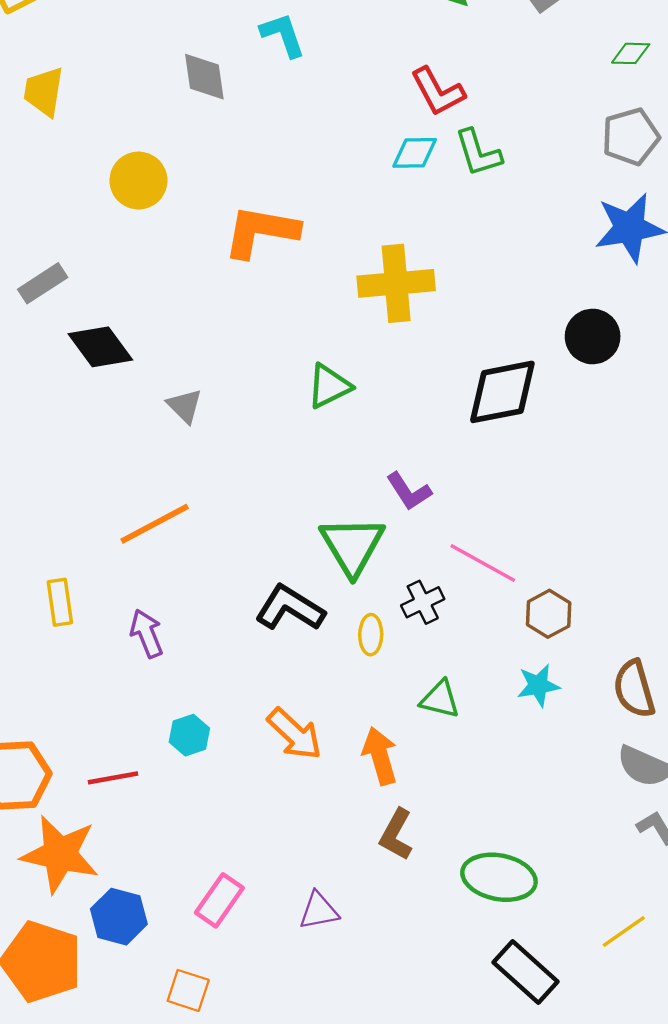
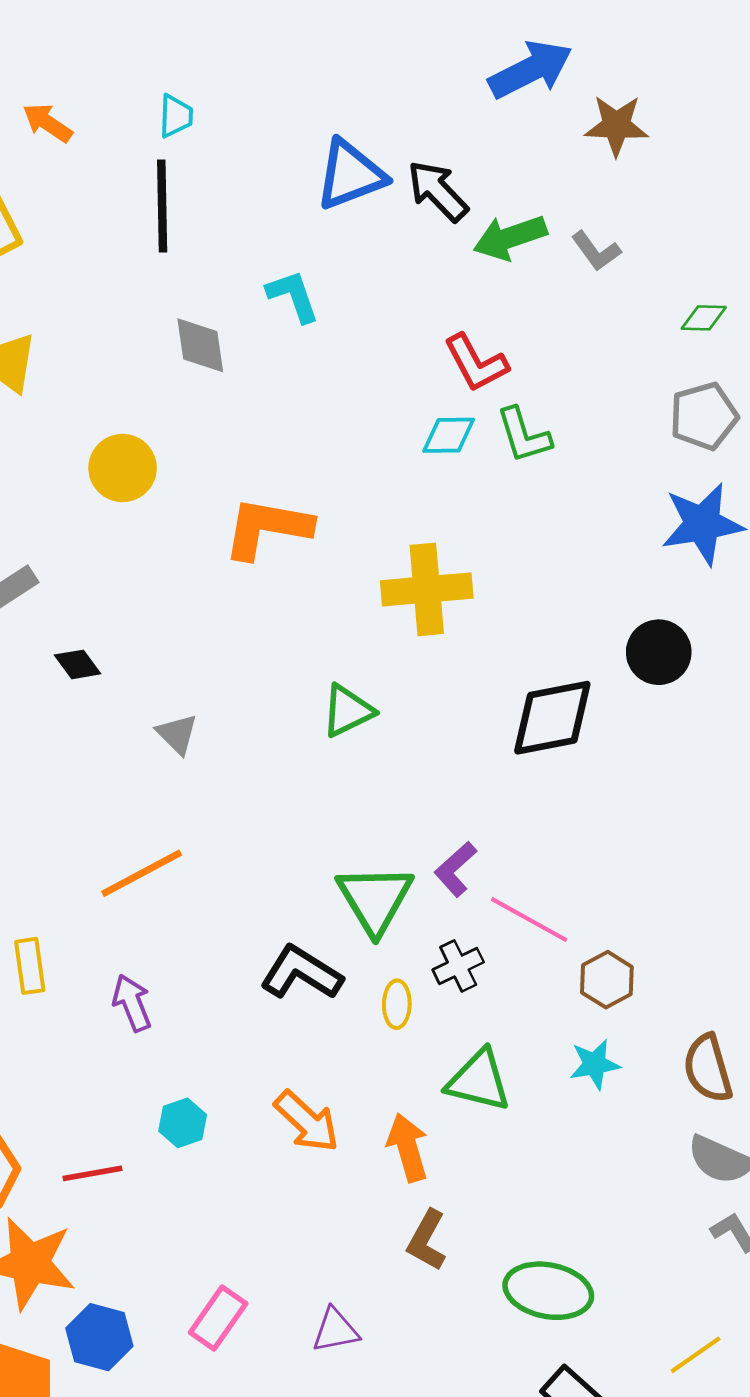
black diamond: (100, 347) -> (78, 664), size x0.6
purple L-shape: (409, 491) -> (455, 869), moved, turned 81
green triangle: (440, 699) -> (479, 1081), size x1.4

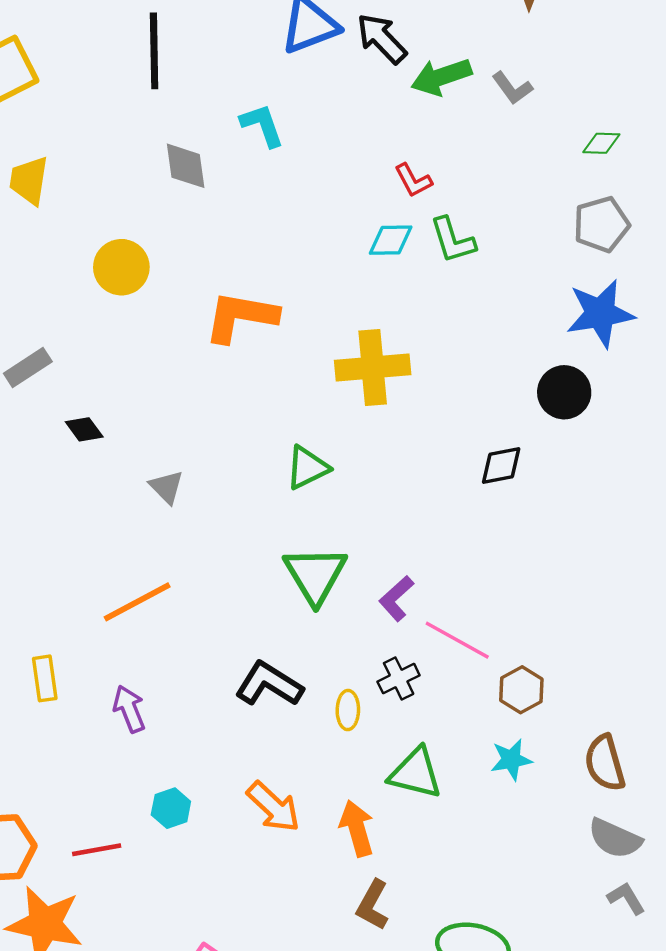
red L-shape: (476, 363) -> (413, 180), size x0.7
black circle: (659, 652) -> (564, 392), moved
black diamond: (552, 718) -> (501, 466), moved, size x0.6
green triangle: (375, 899) -> (315, 575), moved

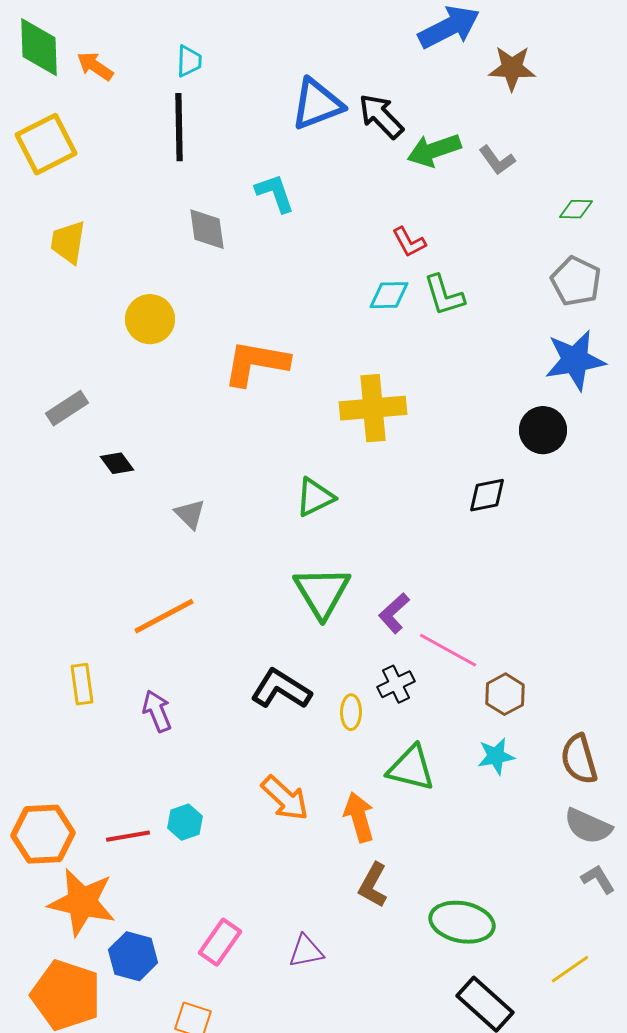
gray pentagon: (601, 224) -> (576, 281), turned -30
cyan hexagon: (171, 808) -> (185, 822), moved

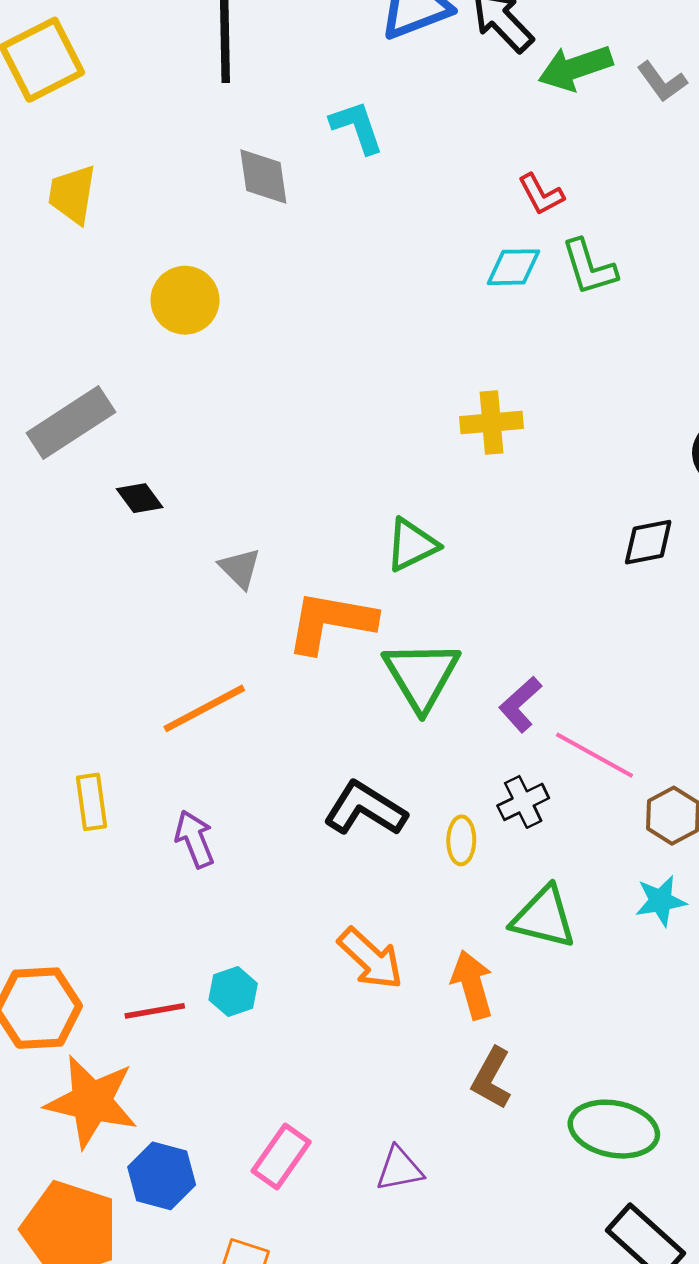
orange L-shape: (256, 363) -> (331, 622), moved
gray rectangle: (67, 408) -> (71, 423), size x1.5
yellow cross: (373, 408) -> (492, 423), size x0.7

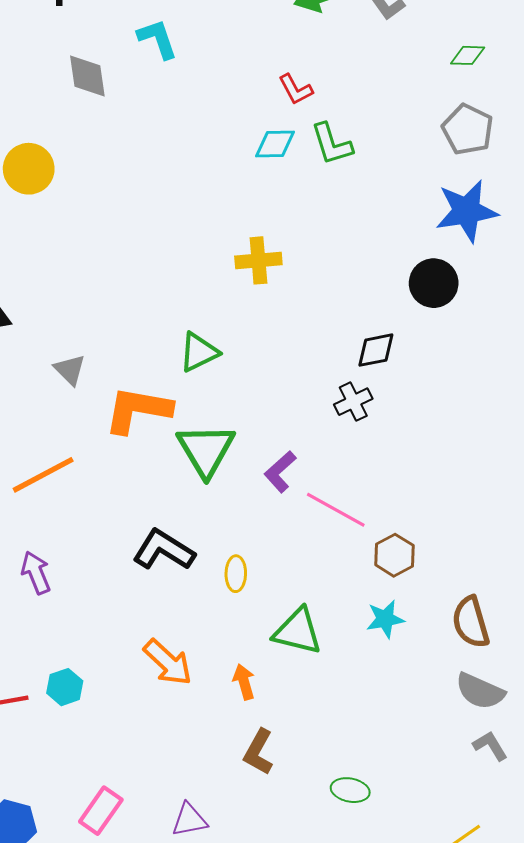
black cross: (523, 802) -> (353, 402), moved
orange arrow: (472, 985) -> (244, 682), size x0.7
green ellipse: (614, 1129) -> (350, 790), size x0.6

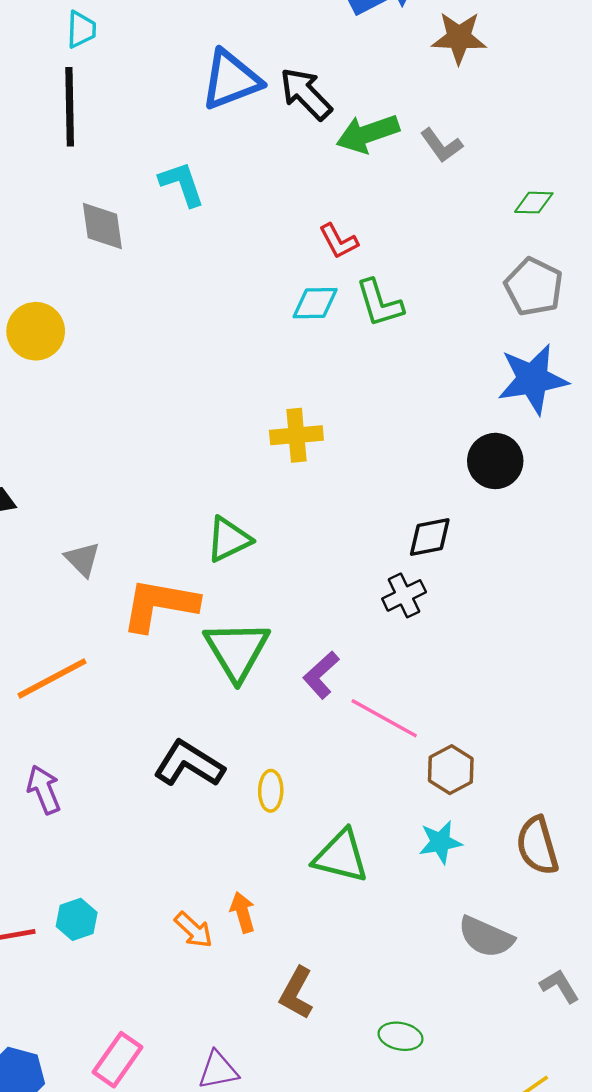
orange arrow: (168, 662) -> (194, 930), moved, size x0.7
orange arrow: (244, 682) -> (243, 912), moved
gray semicircle: (480, 691) -> (486, 937), moved

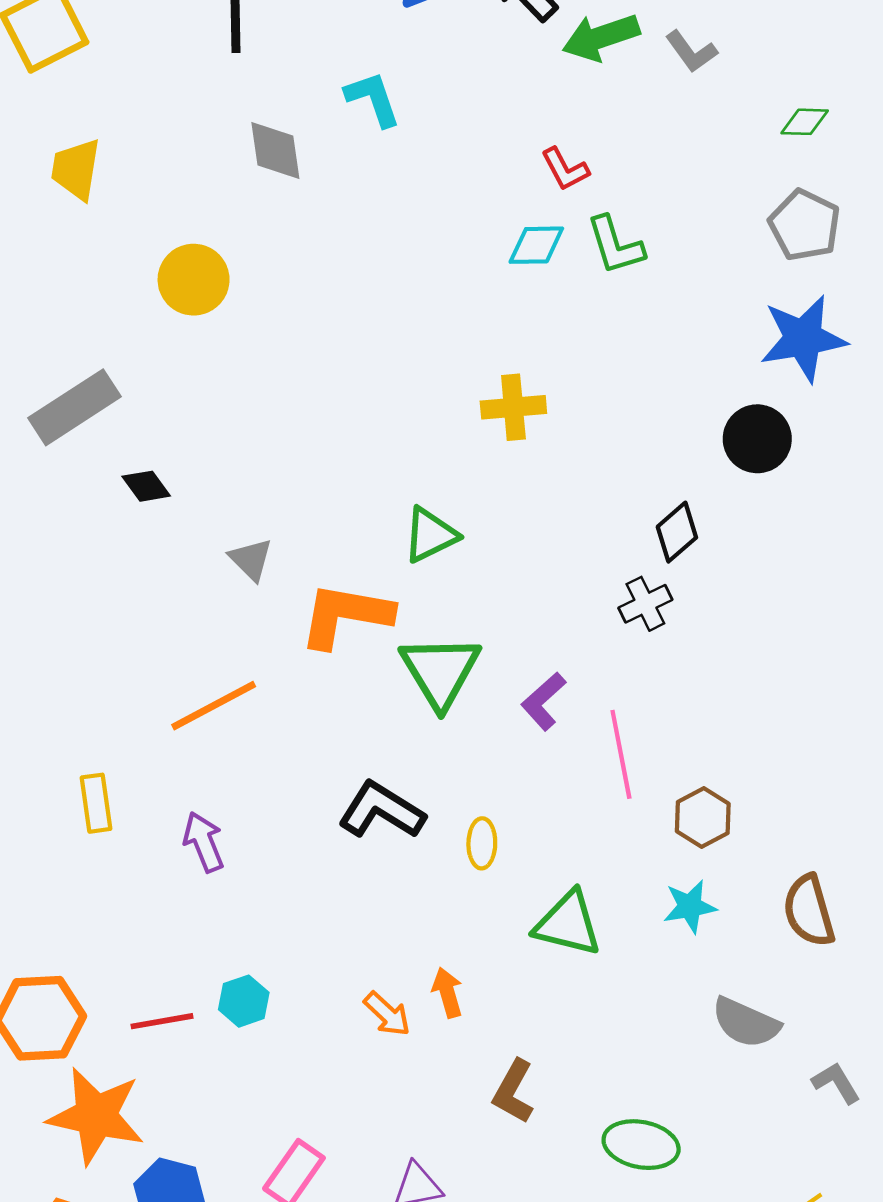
black diamond: (430, 537) -> (677, 532), turned -30
pink line: (384, 718) -> (621, 754), turned 50
green ellipse: (401, 1036) -> (641, 1145), size x1.4

